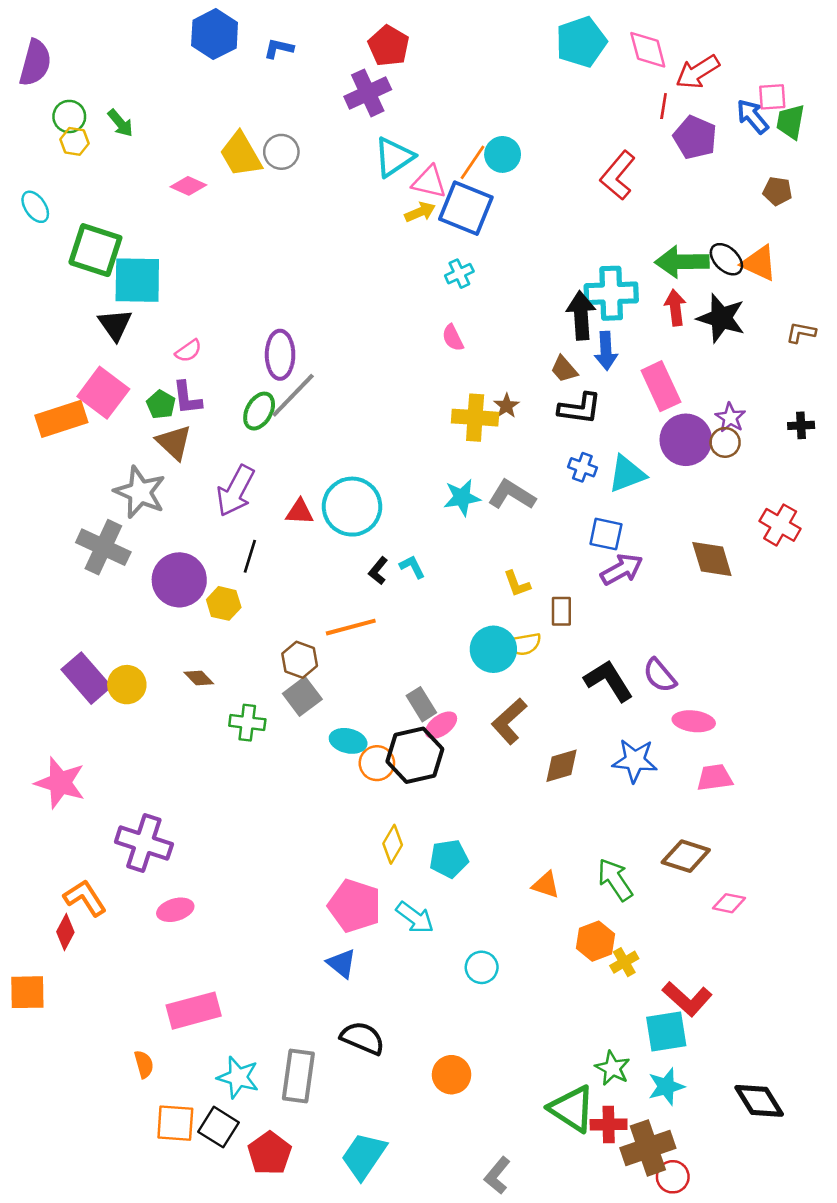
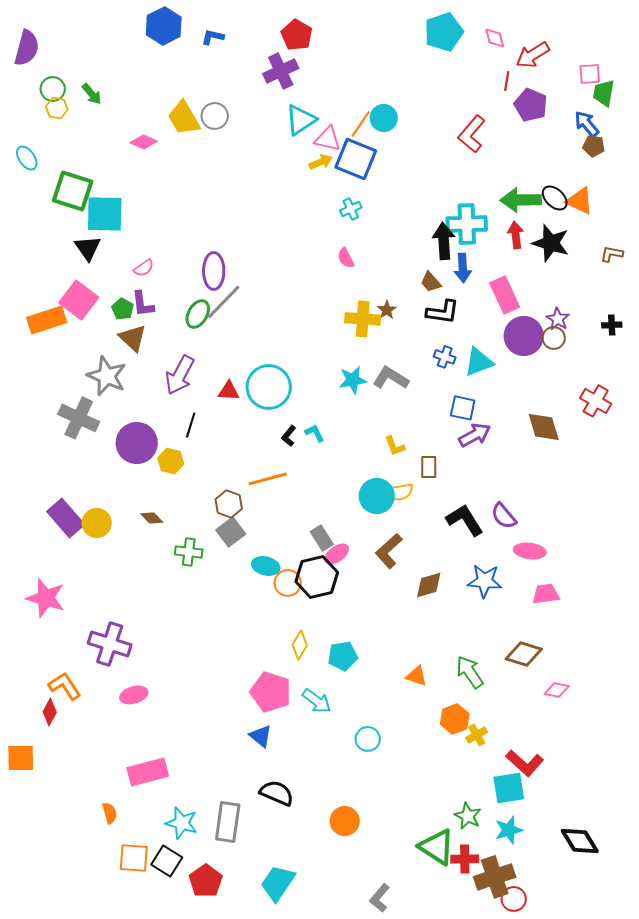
pink diamond: (648, 50) -> (495, 38), size x0.7
blue arrow: (753, 117) -> (587, 124), moved

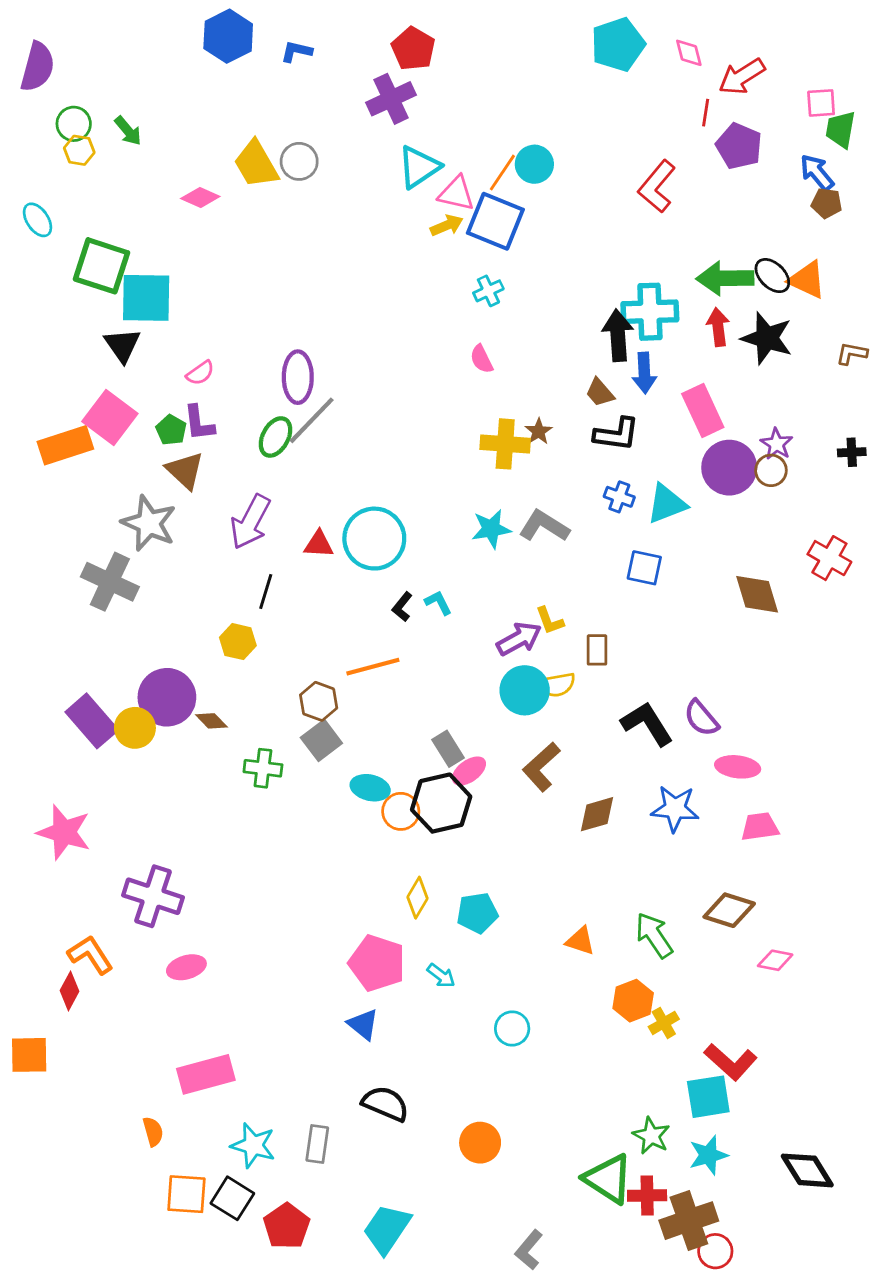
purple arrow: (475, 435) -> (519, 639), moved
purple circle: (137, 443) -> (167, 697), moved
cyan arrow: (317, 701) -> (441, 976), size x0.7
gray rectangle: (228, 822) -> (317, 1144), size x0.7

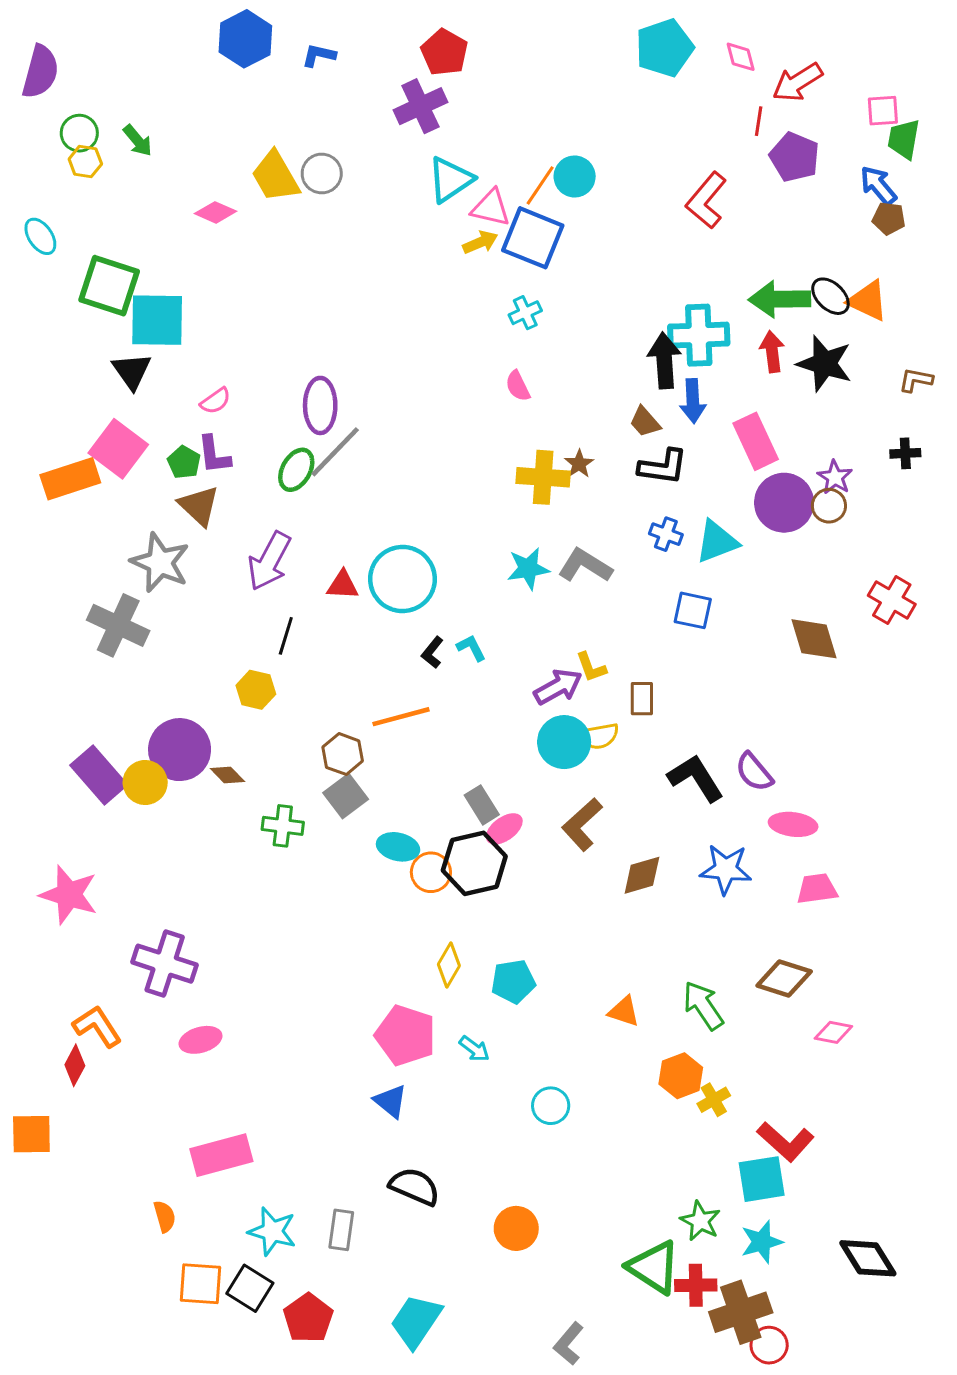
black cross: (852, 452) -> (905, 453), moved

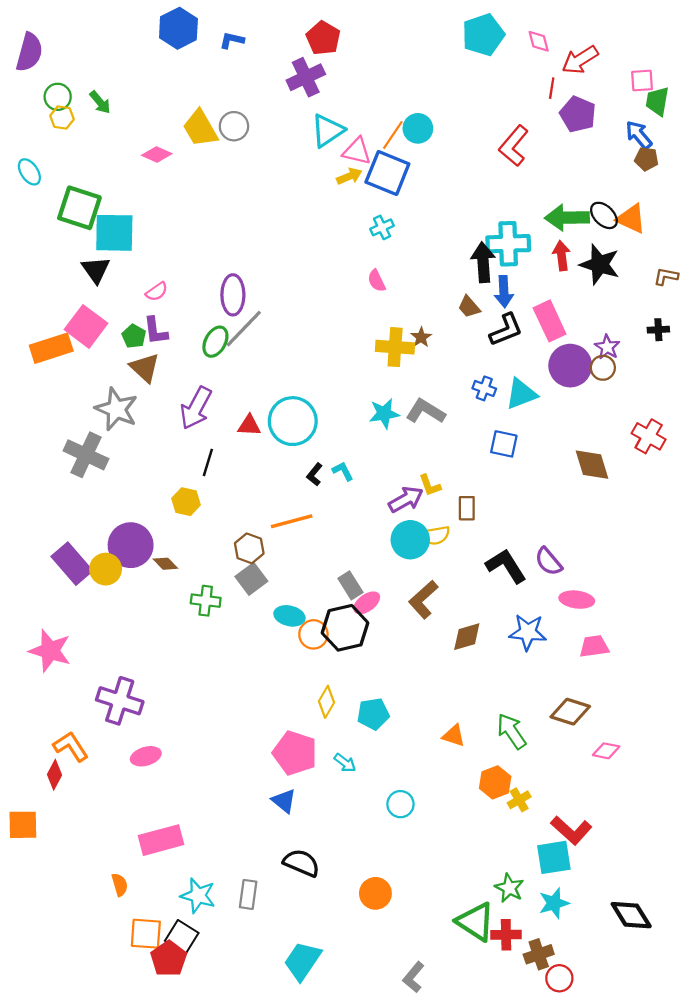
black L-shape: (663, 467) -> (506, 330), moved, turned -30
brown cross: (741, 1312) -> (539, 954), size x0.7
red pentagon: (308, 1318) -> (169, 959), moved

